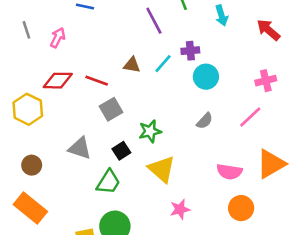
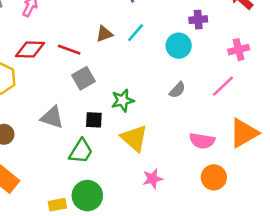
purple cross: (190, 51) -> (198, 20), moved
brown triangle: (132, 65) -> (104, 34), turned -30
black square: (121, 151) -> (94, 120), turned 36

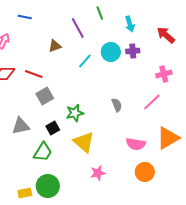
brown triangle: (104, 34) -> (55, 46), moved
cyan circle: (179, 46) -> (111, 52), moved
gray semicircle: (177, 90) -> (117, 105), turned -64
gray triangle: (52, 117) -> (21, 126), turned -30
black square: (94, 120) -> (53, 128), turned -32

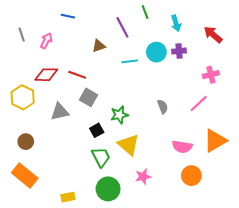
cyan line: (85, 61) -> (130, 61), turned 42
gray square: (45, 96) -> (88, 97), turned -30
gray triangle: (21, 126) -> (60, 112), moved
green trapezoid: (43, 152) -> (101, 157), moved, turned -60
green circle: (48, 186) -> (108, 189), moved

